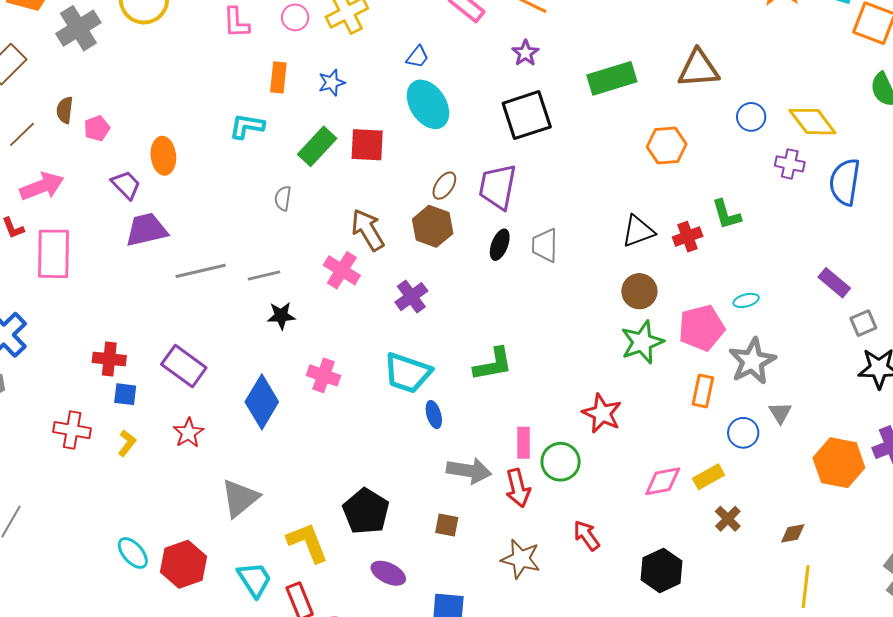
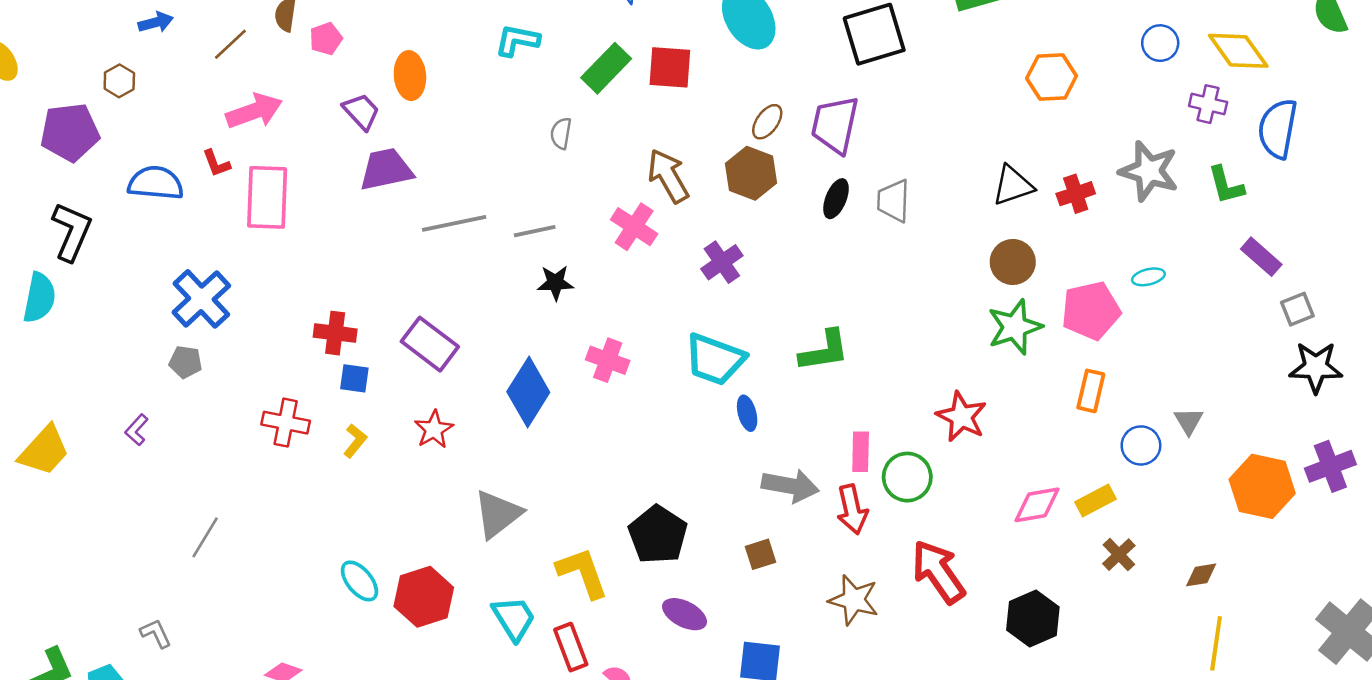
green L-shape: (726, 214) -> (1226, 185), moved
gray star: (752, 361) -> (1149, 171), moved, turned -30
brown square: (447, 525) -> (760, 554), turned -30
red arrow: (587, 535) -> (938, 572), size x1.6

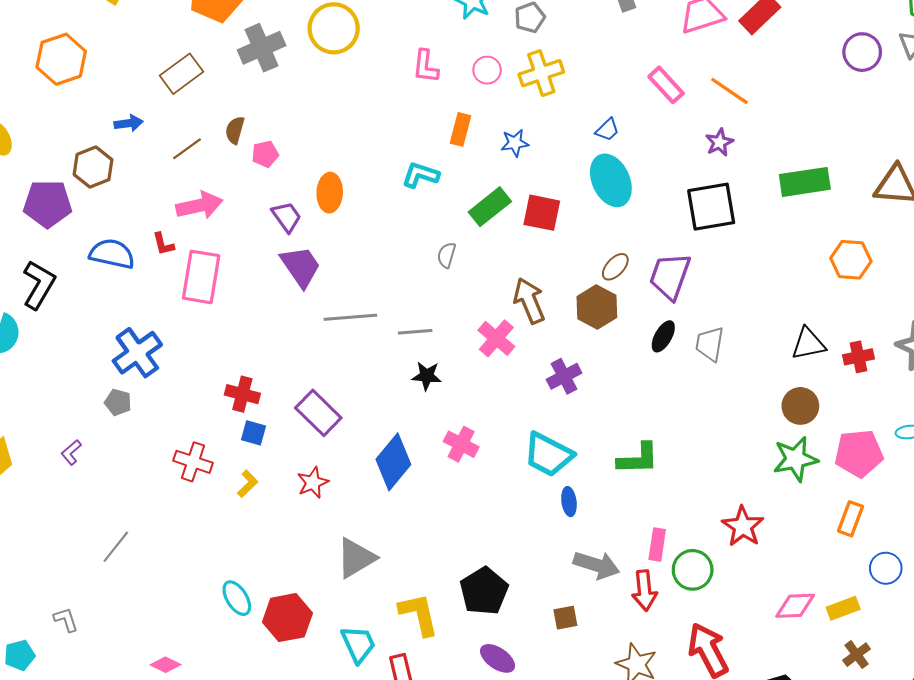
brown hexagon: (119, 81) -> (93, 167), size x1.5
purple trapezoid: (386, 169) -> (301, 266), turned 60

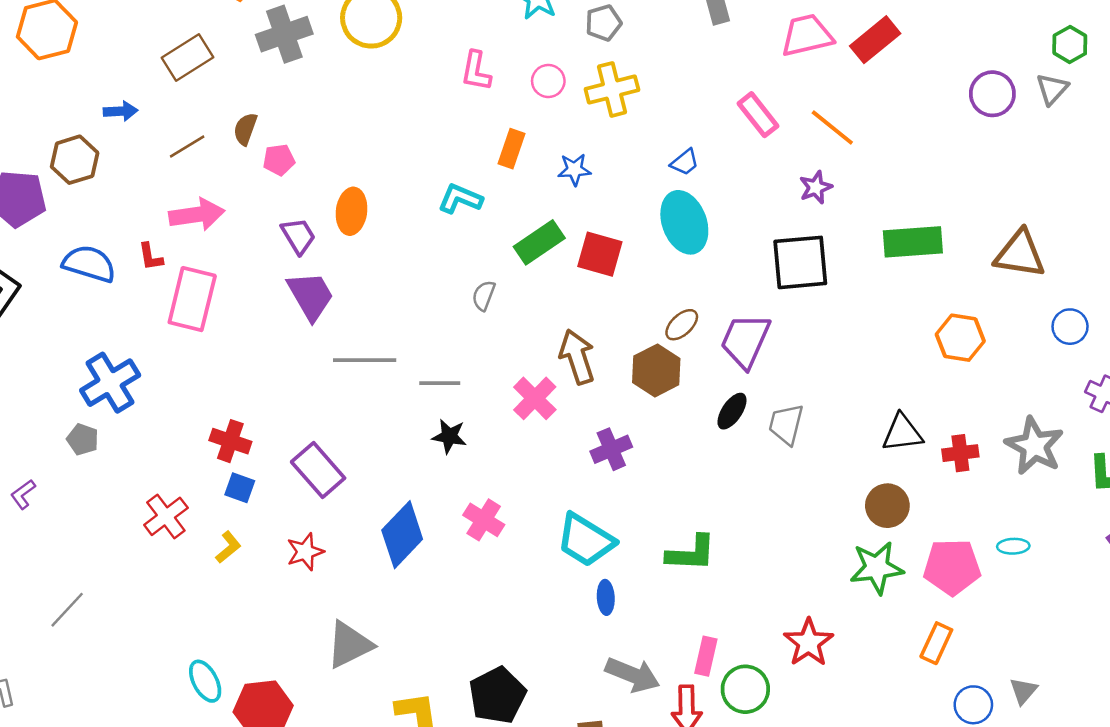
red cross: (193, 462) -> (166, 516), turned 30

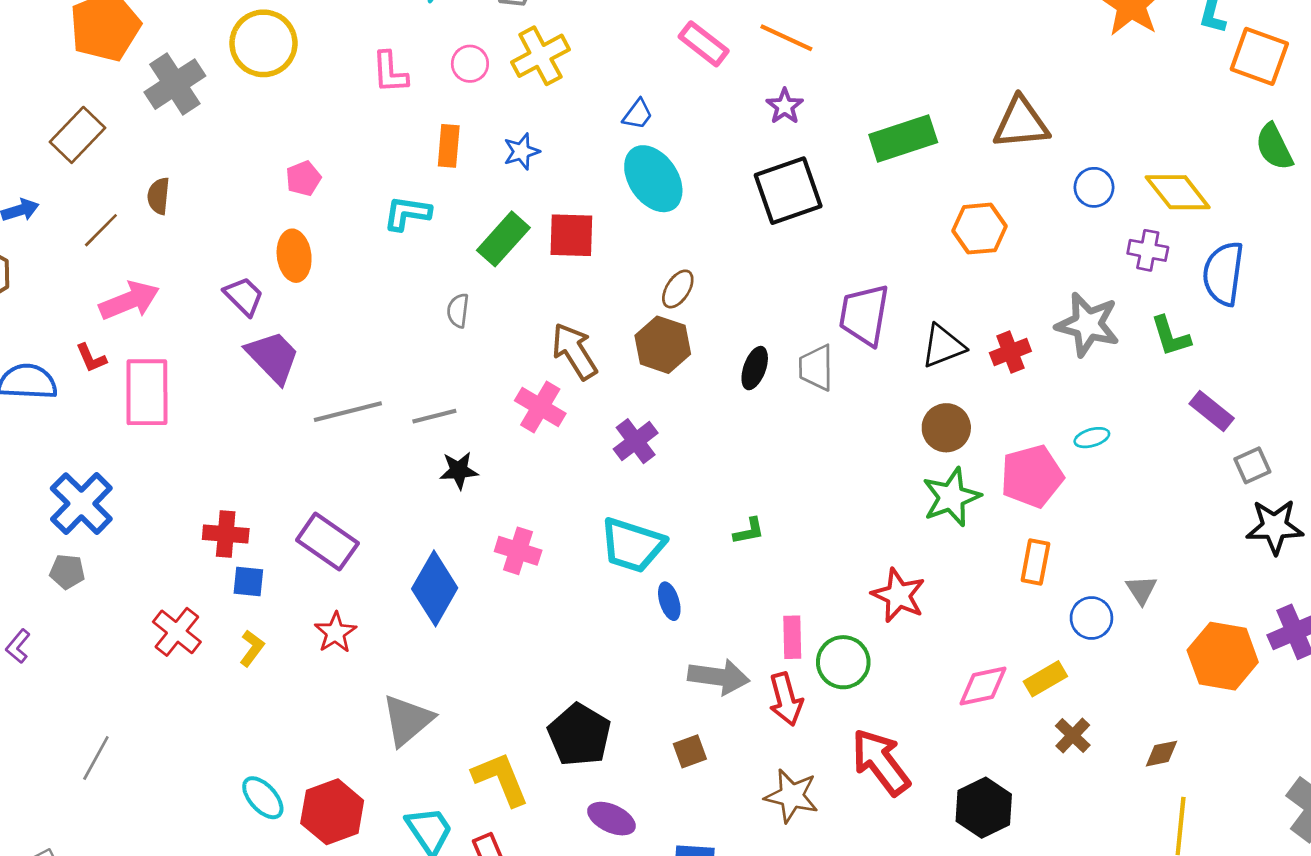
pink pentagon: (279, 160) -> (303, 178), moved
purple trapezoid: (745, 341) -> (864, 315), moved
green L-shape: (691, 553) -> (749, 531), size x0.6

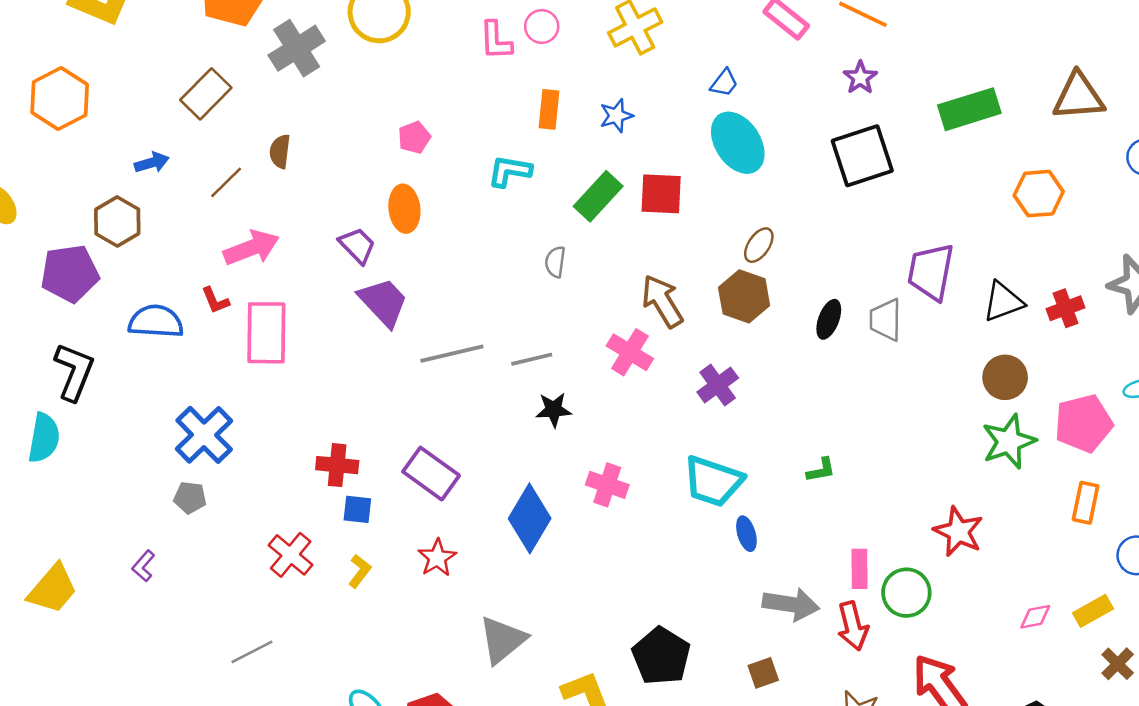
pink circle: (470, 64) -> (542, 27), moved
pink diamond: (983, 686) -> (1035, 617), size x0.7
gray line: (96, 758) -> (252, 652), moved, turned 33

